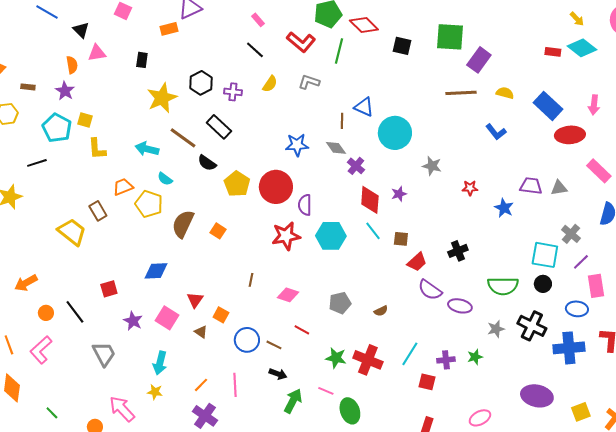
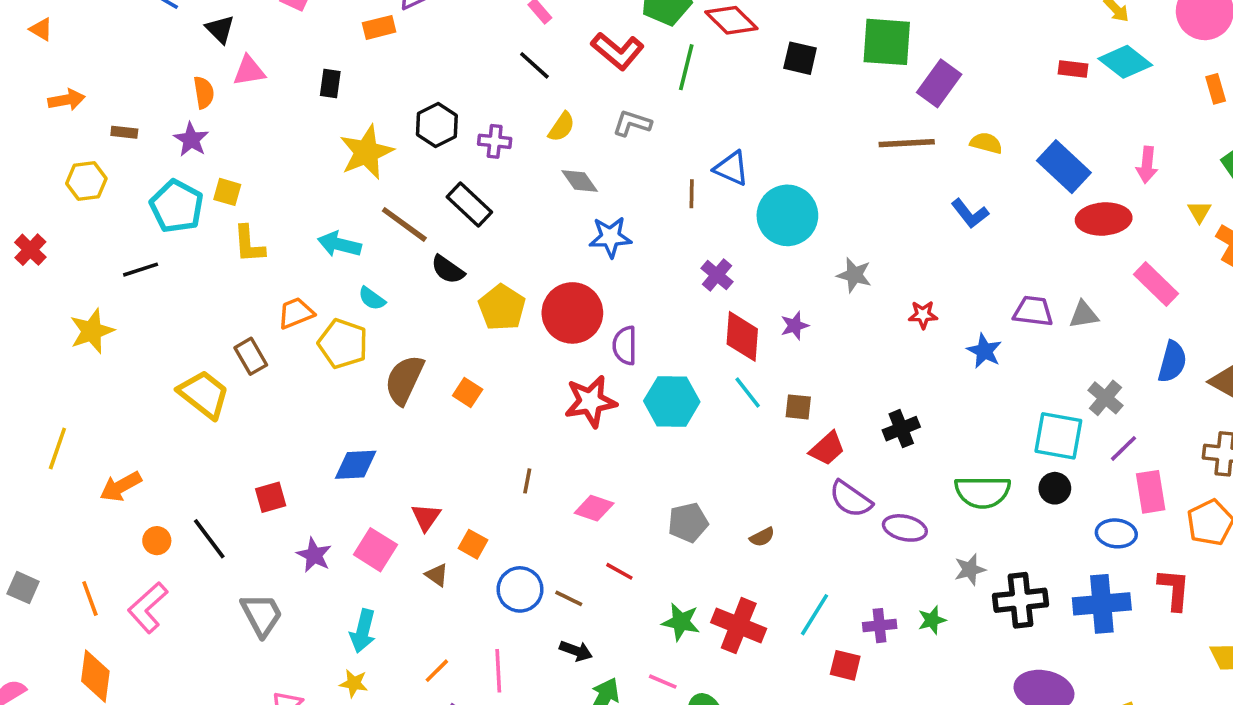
gray diamond: (336, 148) -> (580, 181), moved
black cross: (532, 326) -> (1021, 600), moved, turned -32

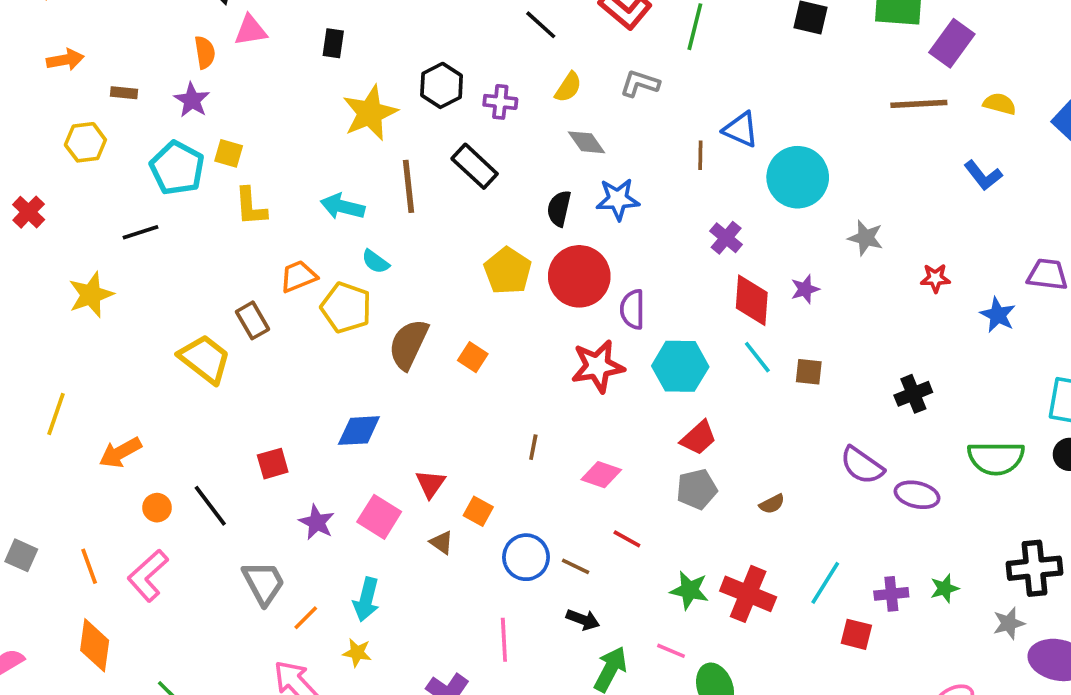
brown line: (404, 224) -> (409, 186), turned 48
black semicircle: (448, 270) -> (559, 208), moved, turned 68
red trapezoid: (827, 448) -> (699, 438), moved
gray star: (970, 570) -> (1009, 623), moved
orange line: (437, 671) -> (306, 618), moved

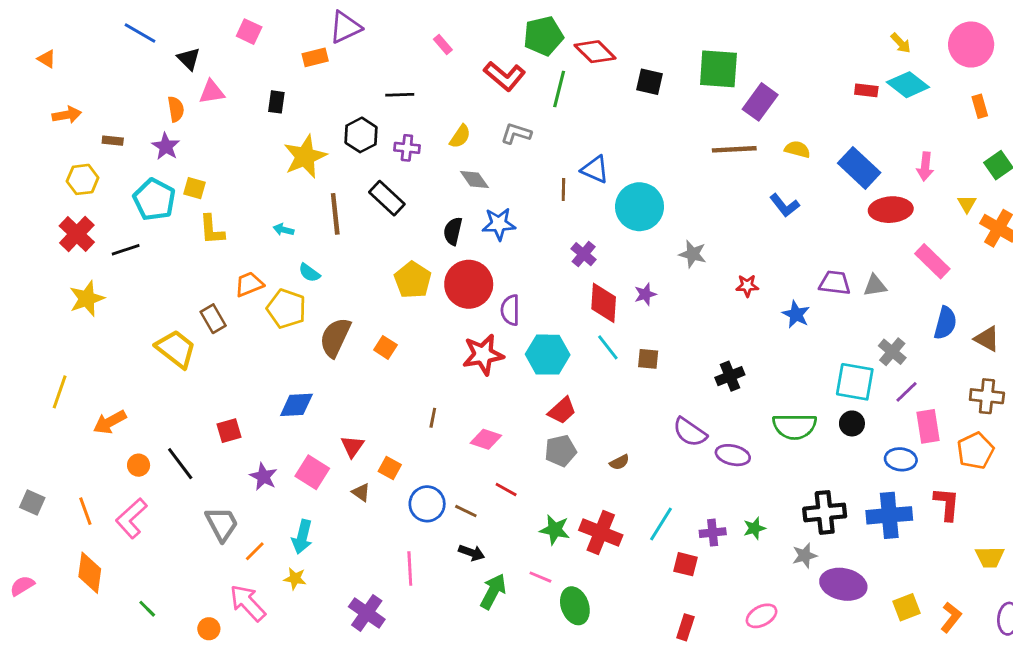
black line: (541, 25) -> (400, 95), moved, turned -44
cyan arrow: (342, 207) -> (284, 230), size x0.6
red cross: (29, 212) -> (77, 234), moved, size x1.4

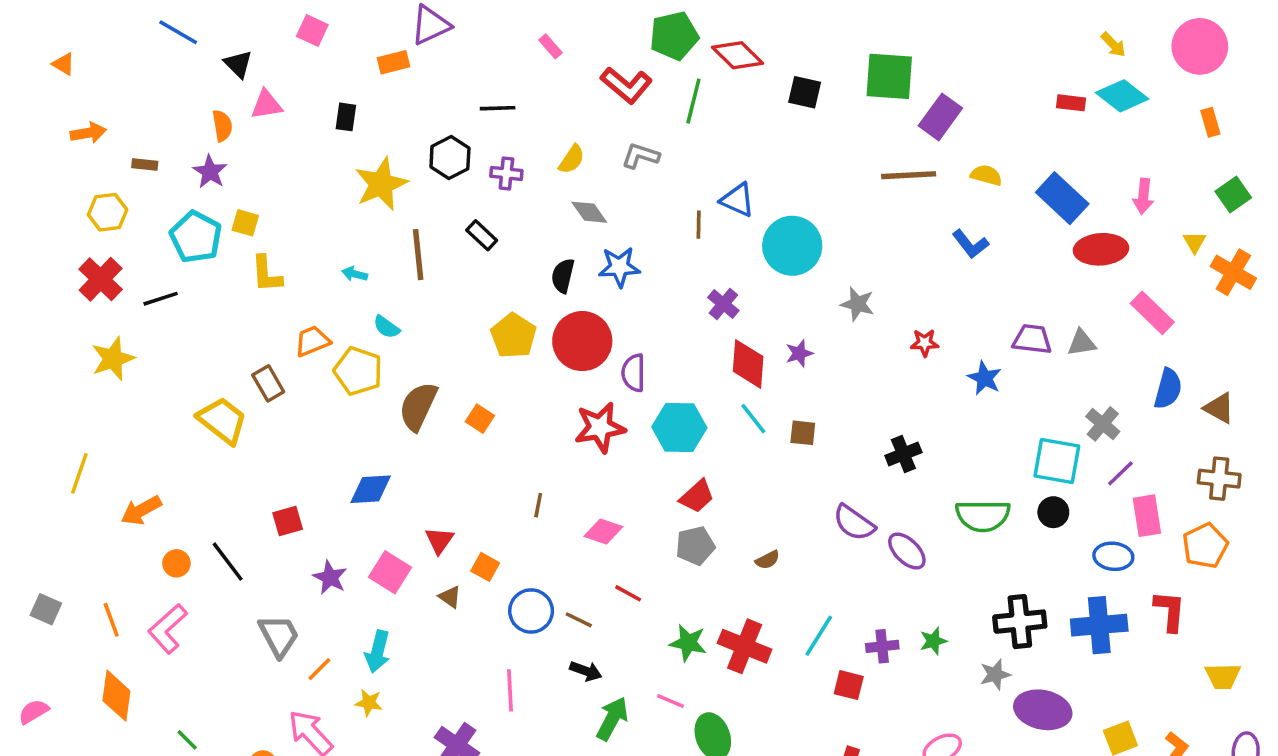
black rectangle: (387, 198) -> (482, 235), size x0.7
purple ellipse: (733, 455) -> (907, 551), turned 32

